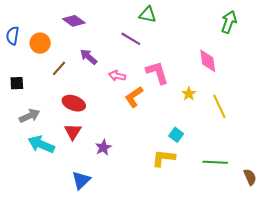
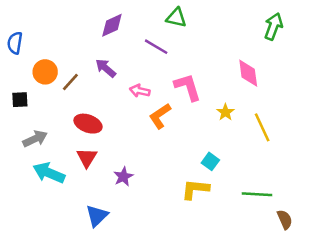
purple diamond: (74, 21) -> (112, 25), moved, turned -60
orange circle: (40, 43) -> (45, 72), moved
brown semicircle: (250, 177) -> (285, 219), moved

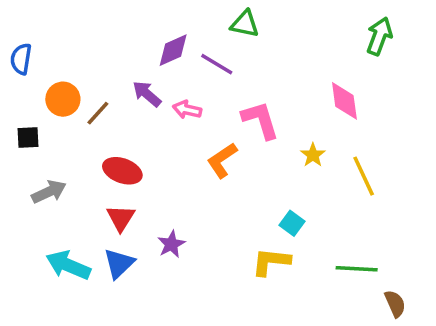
purple diamond: (112, 25) -> (173, 50), moved
pink arrow: (140, 91) -> (187, 110), moved
cyan arrow: (49, 173) -> (68, 265), moved
blue triangle: (97, 216) -> (119, 263), moved

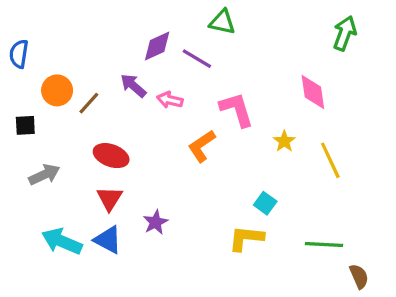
blue triangle: (119, 263) -> (108, 240), turned -48

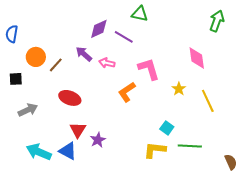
red triangle: (109, 198) -> (78, 130), moved
green line: (324, 245) -> (190, 146), moved
brown semicircle: (359, 276) -> (231, 162), moved

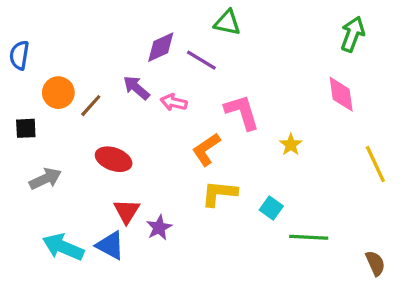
pink diamond: (197, 58) -> (341, 94), moved
yellow line: (208, 101) -> (375, 164), moved
yellow L-shape: (155, 150) -> (219, 193), moved

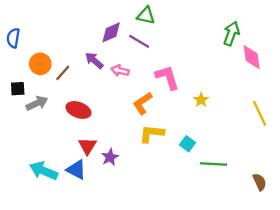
green triangle: (227, 23) -> (146, 15), moved
green arrow: (353, 34) -> (231, 33), moved
pink diamond: (341, 94) -> (252, 57), moved
gray arrow: (45, 179) -> (37, 103), moved

